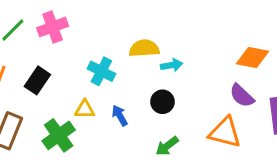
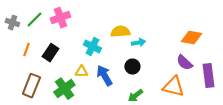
blue arrow: (120, 116) -> (104, 76), size x1.5

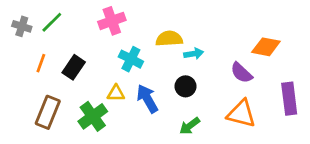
pink cross: (60, 18) -> (112, 21), moved
purple semicircle: (184, 63) -> (241, 73), moved

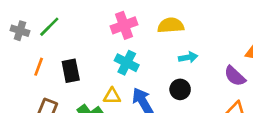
pink cross: (112, 21) -> (124, 25), moved
yellow semicircle: (169, 39) -> (171, 25), moved
black rectangle: (74, 67) -> (71, 71), turned -45

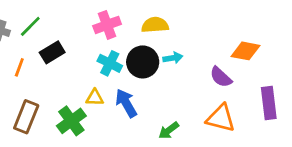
black rectangle: (71, 71) -> (52, 52), moved, turned 70
black circle: (180, 89) -> (143, 62), moved, size x1.5

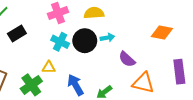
purple semicircle: (221, 77) -> (127, 59), moved
blue arrow: (126, 103) -> (76, 85), moved

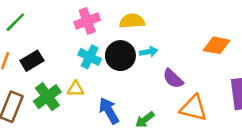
black rectangle: (17, 34) -> (32, 61), moved
green cross: (31, 85) -> (47, 97), moved

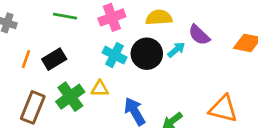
green line: (15, 22) -> (65, 16), moved, turned 55
cyan arrow: (149, 52) -> (176, 50), turned -30
purple semicircle: (173, 79) -> (199, 35), moved

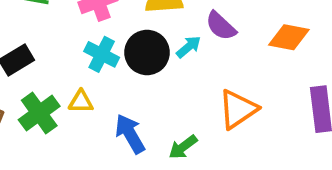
orange triangle: (223, 109) -> (238, 109), moved, turned -48

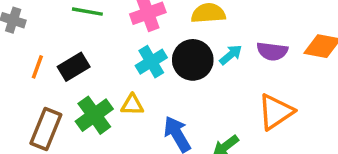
purple semicircle: (221, 26) -> (272, 51), moved, turned -36
cyan cross: (102, 54) -> (151, 62), turned 32

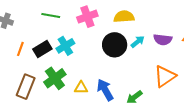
cyan cross: (151, 62) -> (65, 46), moved
yellow triangle: (132, 105) -> (81, 88), moved

